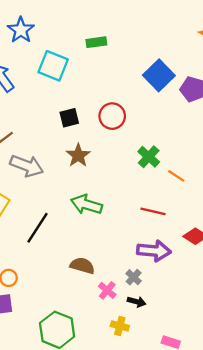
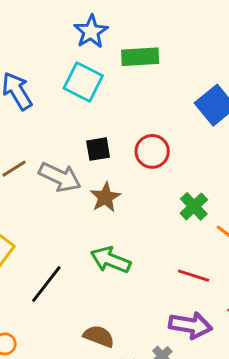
blue star: (21, 30) -> (91, 32), moved
green rectangle: (96, 42) -> (140, 57), size x1.4
gray arrow: (27, 166) -> (60, 177), moved

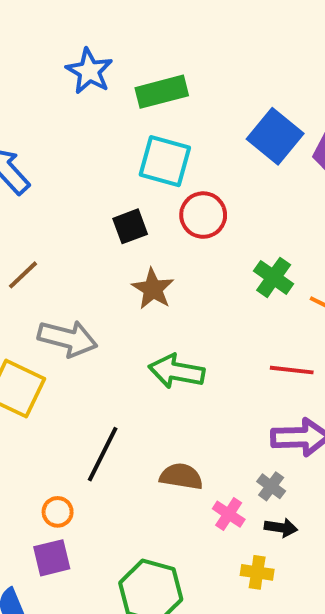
cyan square: (83, 82) -> (165, 161), moved
gray arrow: (60, 177) -> (68, 338), moved
black line: (46, 284) -> (103, 454), moved

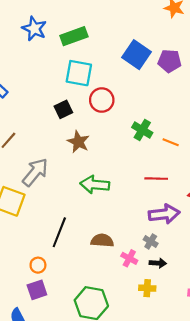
gray arrow: (68, 338) -> (35, 172), turned -60

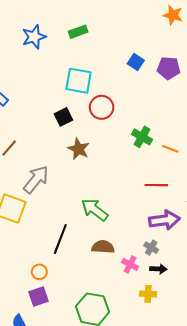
blue star: (34, 29) -> (34, 37), turned 30
green rectangle: (74, 36) -> (78, 32), moved, size x0.7
blue square: (136, 55) -> (136, 62), size x0.6
green arrow: (95, 185) -> (95, 210), moved, turned 32

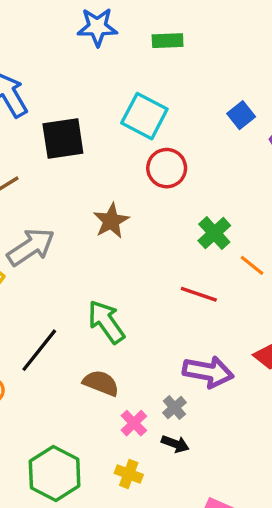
black square: (63, 117) -> (63, 138), moved, size x1.5
red line: (156, 185) -> (199, 294), moved
yellow cross: (148, 294) -> (129, 474), moved

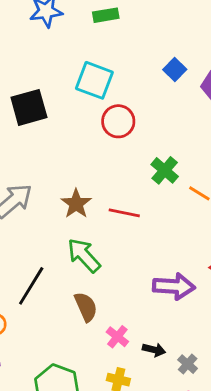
brown star: (111, 221) -> (76, 204), moved
red line: (199, 294) -> (124, 213), moved
brown semicircle: (101, 383) -> (86, 307), turned 52
gray cross: (174, 408) -> (188, 364), moved

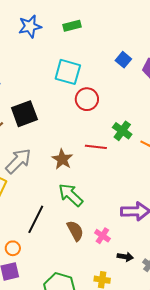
black square: (29, 107) -> (24, 114), moved
red line: (124, 213) -> (96, 147), moved
pink cross: (117, 337) -> (102, 236), moved

